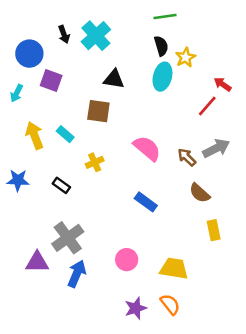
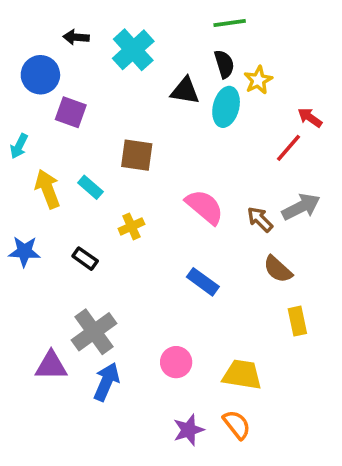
black arrow: (64, 34) -> (76, 37), moved, turned 114
black triangle: (114, 79) -> (185, 91), moved
cyan arrow: (17, 93) -> (19, 146), moved

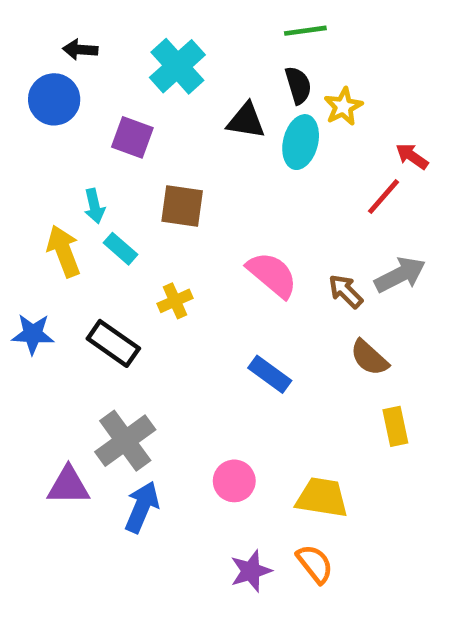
black arrow: (76, 37) -> (80, 50), moved
purple square: (71, 112) -> (132, 137), moved
cyan arrow: (19, 146) -> (94, 206), moved, turned -40
black rectangle: (85, 259) -> (113, 343), size x1.5

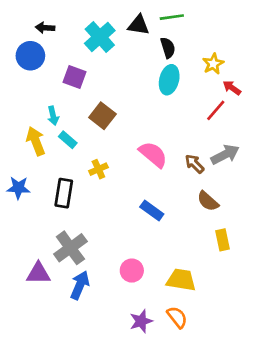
yellow star: (343, 107) -> (213, 64), moved
black triangle: (246, 121) -> (138, 25), moved
brown square: (182, 206) -> (102, 116), turned 30
black rectangle: (113, 343) -> (64, 193), turned 64

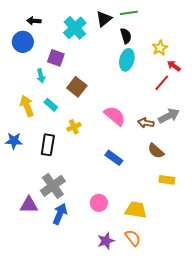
black triangle: (138, 25) -> (104, 19), turned -48
cyan arrow: (53, 116) -> (41, 76), moved
brown arrow: (194, 164) -> (146, 123), turned -35
yellow rectangle: (223, 240) -> (167, 180), turned -70

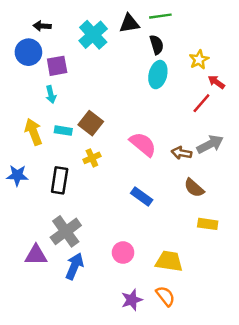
black triangle: (104, 19) -> (129, 24), turned 30
purple square: (56, 58) -> (57, 66), moved, turned -30
brown square: (77, 87) -> (91, 123), moved
cyan rectangle: (51, 105) -> (63, 131), turned -32

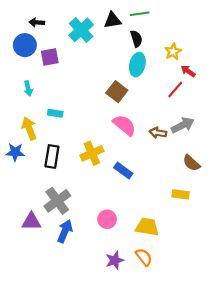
cyan arrow: (51, 94) -> (28, 88), moved
brown square: (91, 123) -> (117, 92), moved
yellow arrow: (33, 132) -> (29, 128), moved
yellow cross: (92, 158) -> (92, 153), moved, size x1.5
brown semicircle: (194, 188) -> (191, 163), moved

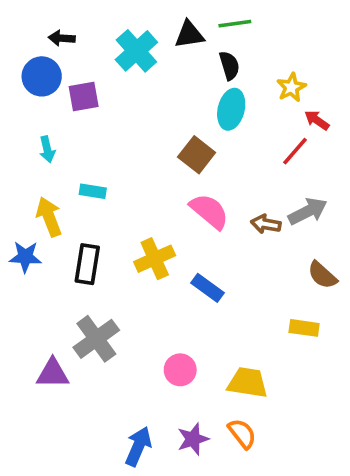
blue arrow: (65, 231) -> (138, 446), moved

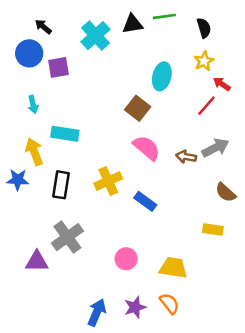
black arrow: (62, 38) -> (43, 27), turned 36
black semicircle: (229, 66) -> (204, 28), moved
cyan rectangle: (93, 191) -> (65, 134), size x1.5

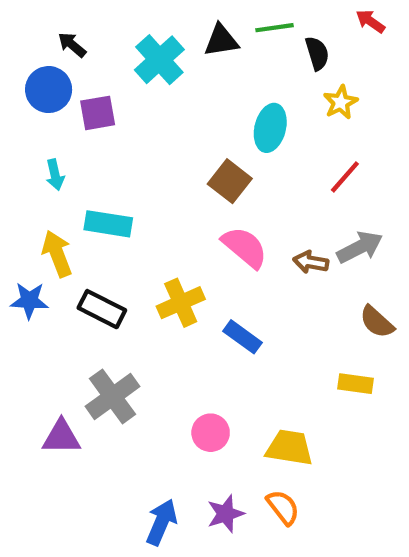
black semicircle: (204, 28) -> (317, 53), moved
red arrow: (222, 84) -> (370, 21), moved
black rectangle: (61, 185) -> (102, 309), turned -72

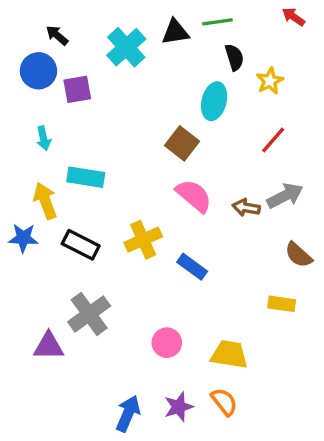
black semicircle: (317, 53) -> (234, 57), moved

